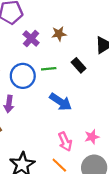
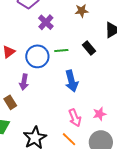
brown star: (59, 34) -> (82, 11), moved
blue arrow: (61, 102) -> (71, 81), turned 40

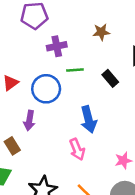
purple cross: (46, 22) -> (57, 46), turned 35
green line: (61, 50) -> (75, 70), moved
pink arrow: (75, 118) -> (77, 149), moved

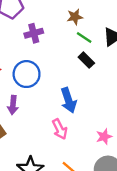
green line: (75, 70) -> (84, 37), moved, turned 42

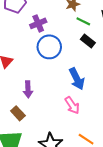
blue circle: (27, 74) -> (49, 47), moved

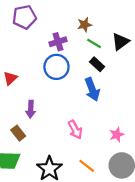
purple cross: (38, 23) -> (58, 42), moved
blue arrow: (77, 79) -> (92, 89), moved

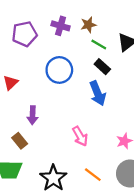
purple pentagon: (24, 17) -> (25, 34), moved
purple cross: (58, 42) -> (61, 26), moved, turned 35

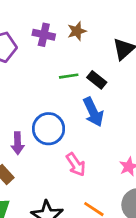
green line: (99, 45) -> (69, 76), moved, turned -35
blue circle: (59, 70) -> (49, 129), moved

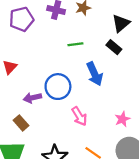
black rectangle: (97, 80) -> (114, 47), moved
purple arrow: (18, 143) -> (32, 98), turned 78

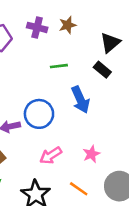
pink arrow: (79, 116) -> (51, 156), moved, turned 90
pink star: (122, 119) -> (91, 154), moved

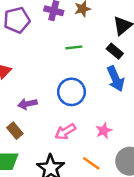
blue arrow: (80, 100) -> (116, 79), moved
blue circle: (39, 114) -> (71, 92), moved

